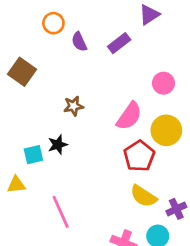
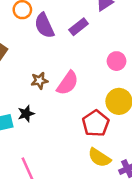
purple semicircle: (79, 42) -> (44, 26), size x1.5
pink semicircle: (129, 116) -> (68, 83), moved

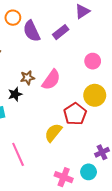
black star: (26, 114) -> (15, 94), moved
yellow semicircle: (99, 158) -> (53, 133), moved, turned 96

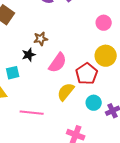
pink semicircle: (51, 80) -> (58, 63), moved
pink line: (18, 154) -> (32, 113), turned -60
cyan circle: (89, 172) -> (94, 103), moved

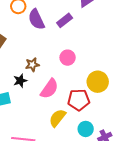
pink circle: (104, 23) -> (68, 58), moved
red pentagon: (87, 74) -> (79, 100), turned 30

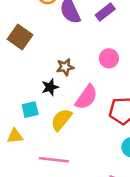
yellow semicircle: (57, 118) -> (61, 120), moved

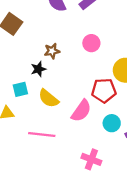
pink semicircle: (86, 97) -> (81, 111), moved
yellow semicircle: (61, 120) -> (49, 98), turned -90

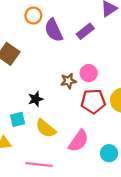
brown star: (52, 51) -> (68, 81), moved
red pentagon: (104, 90) -> (93, 101), moved

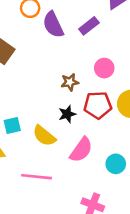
pink circle: (89, 73) -> (104, 68), moved
black star: (36, 99) -> (67, 114), moved

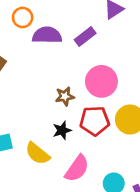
purple semicircle: (53, 25) -> (47, 35), turned 116
pink circle: (104, 68) -> (101, 81), size x1.5

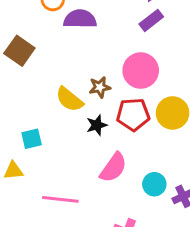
purple rectangle: (85, 37) -> (151, 20), moved
yellow semicircle: (38, 153) -> (69, 99), moved

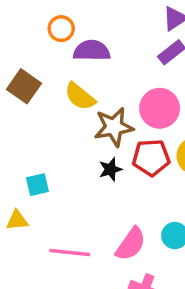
brown star: (100, 87) -> (114, 127), size x1.6
yellow semicircle: (69, 99) -> (80, 96), moved
pink semicircle: (113, 168) -> (131, 244), moved

